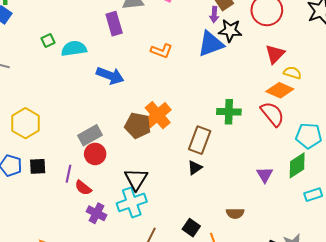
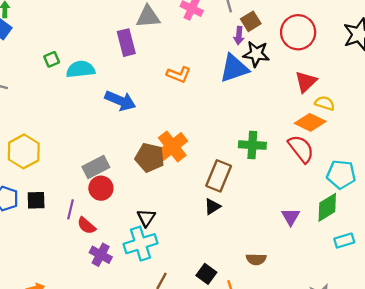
black triangle: (136, 179) -> (146, 218), size x0.7

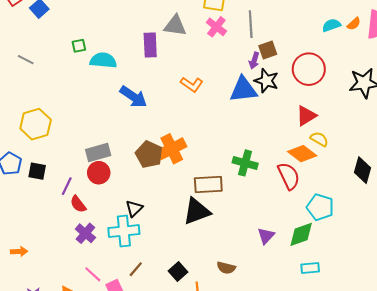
brown rectangle: (219, 176) -> (208, 185), turned 52
black triangle: (212, 207) -> (197, 211), size x1.8

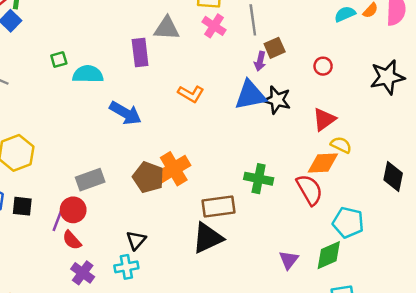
red circle: (309, 69) -> (323, 66), size x0.5
black star: (266, 81) -> (277, 100), moved
orange diamond: (302, 154) -> (323, 163), turned -36
red circle: (99, 173) -> (73, 210), moved
cyan cross: (124, 231) -> (126, 267), size x0.7

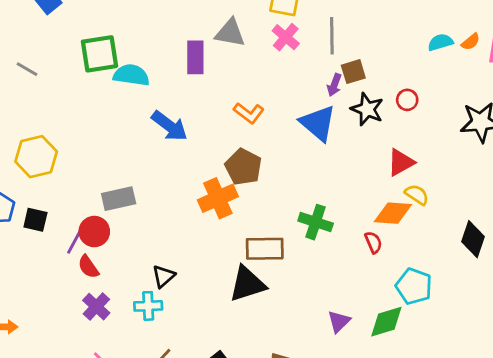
green square: (59, 60) -> (99, 54), size x2.0
blue triangle: (250, 95) -> (318, 123), turned 44
black star: (277, 100) -> (367, 109), moved
brown pentagon: (148, 177) -> (243, 167), moved
red semicircle: (309, 190) -> (373, 242), size x0.6

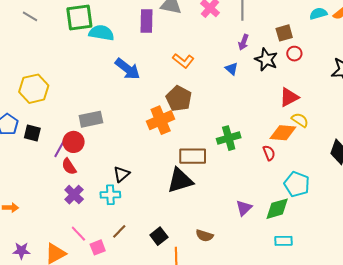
gray line: (27, 69) -> (30, 16), moved
brown square: (353, 72) -> (284, 33), moved
blue triangle: (318, 123) -> (232, 69), size x0.5
green cross: (316, 222) -> (229, 138), turned -35

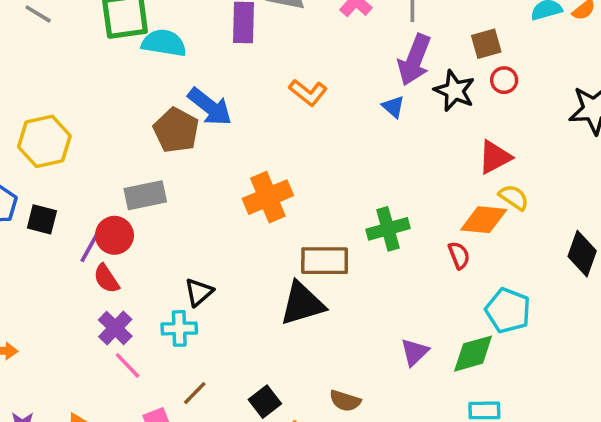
purple arrow: (243, 42) -> (414, 60), size x1.8
brown pentagon: (179, 99) -> (176, 130), moved
pink line: (78, 234) -> (128, 365), moved

